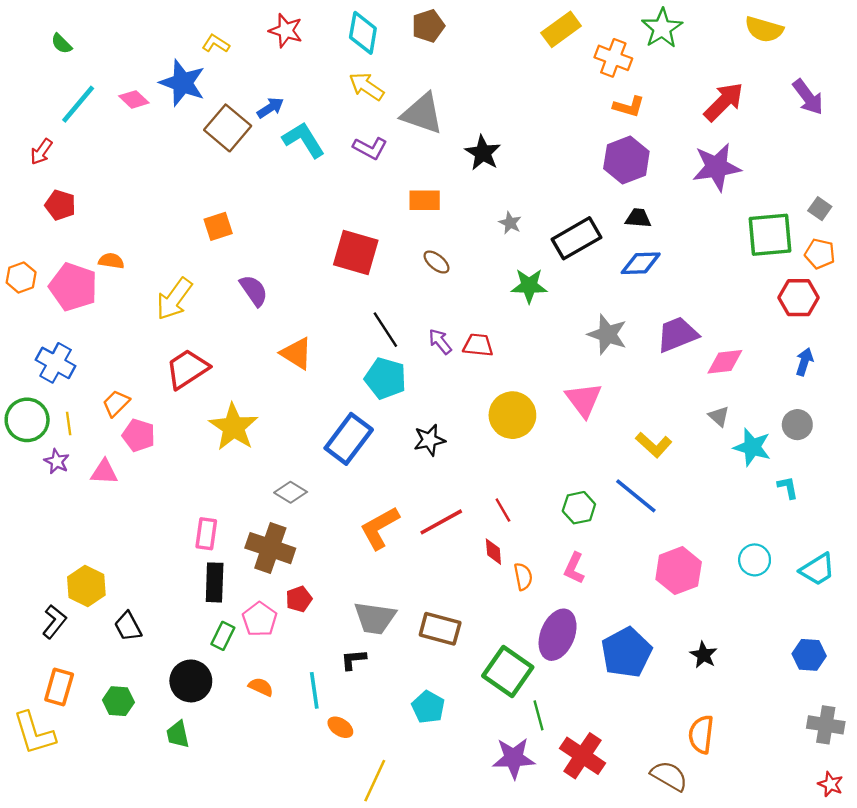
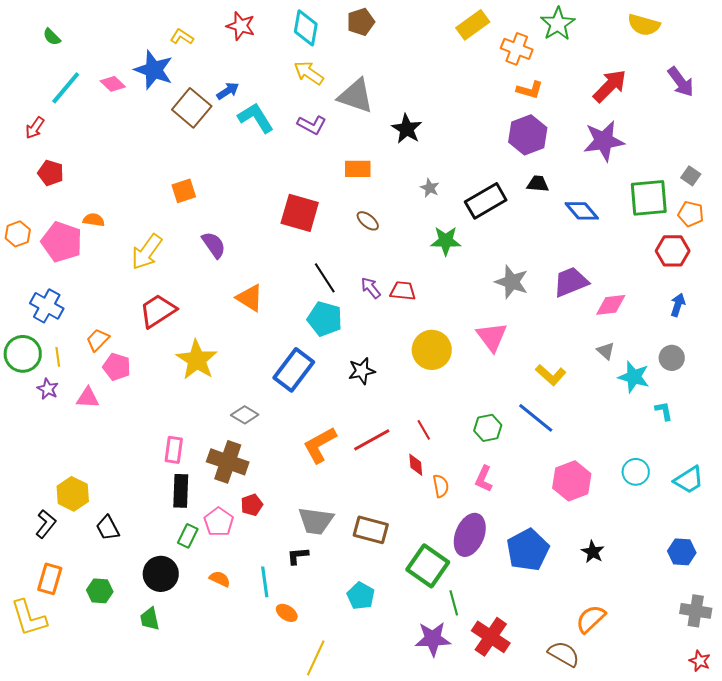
blue diamond: (641, 263) -> (582, 211), moved, turned 52
orange semicircle: (701, 734) -> (591, 619), turned 40

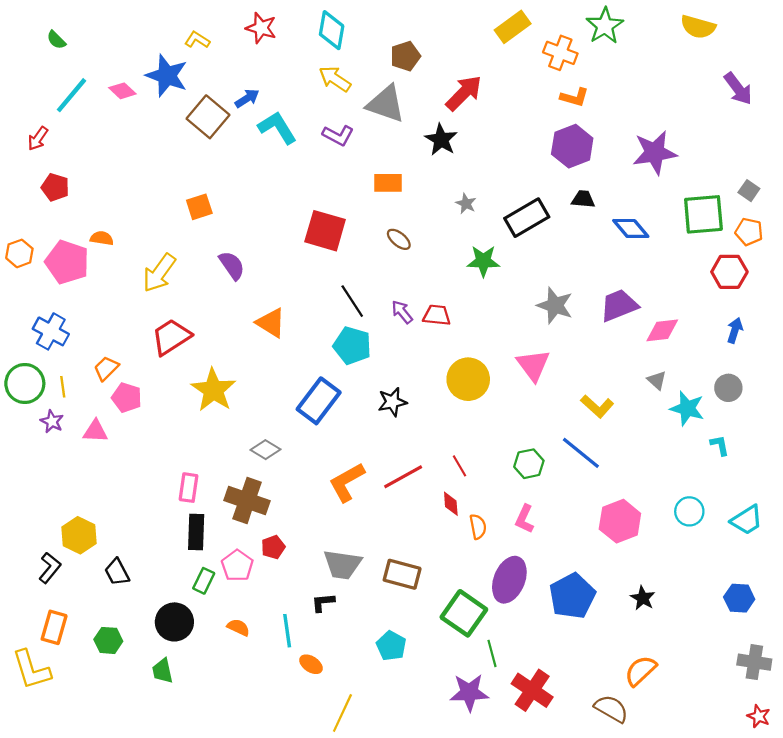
brown pentagon: (361, 22) -> (405, 56), moved
red arrow: (610, 86) -> (464, 93), moved

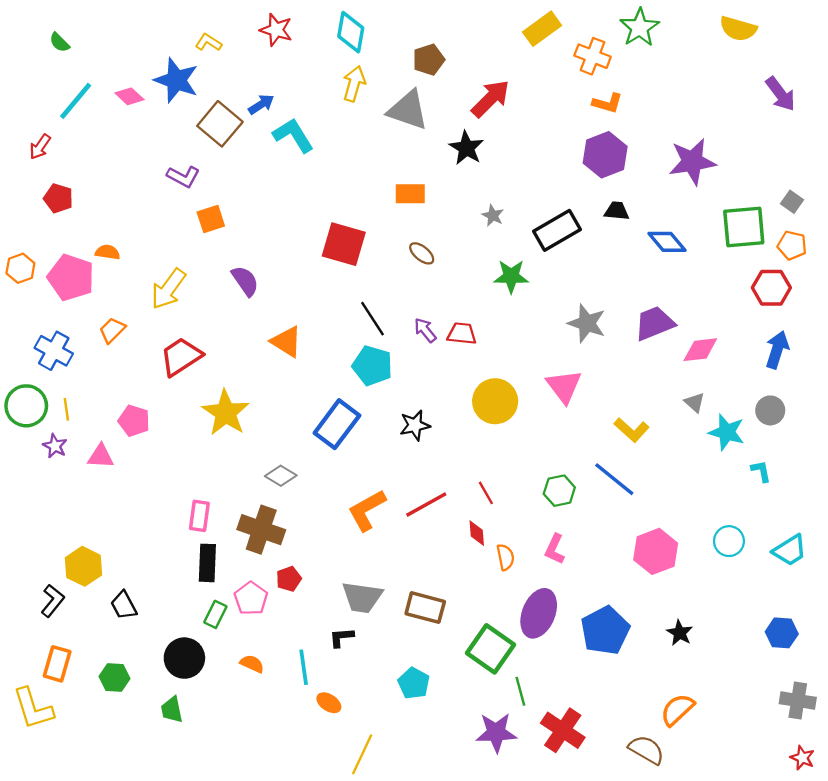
yellow arrow: (335, 79) -> (354, 84), turned 72
purple L-shape: (338, 135) -> (183, 177), moved
blue arrow: (735, 330) -> (777, 350), size x1.4
orange trapezoid: (106, 368) -> (112, 330), moved

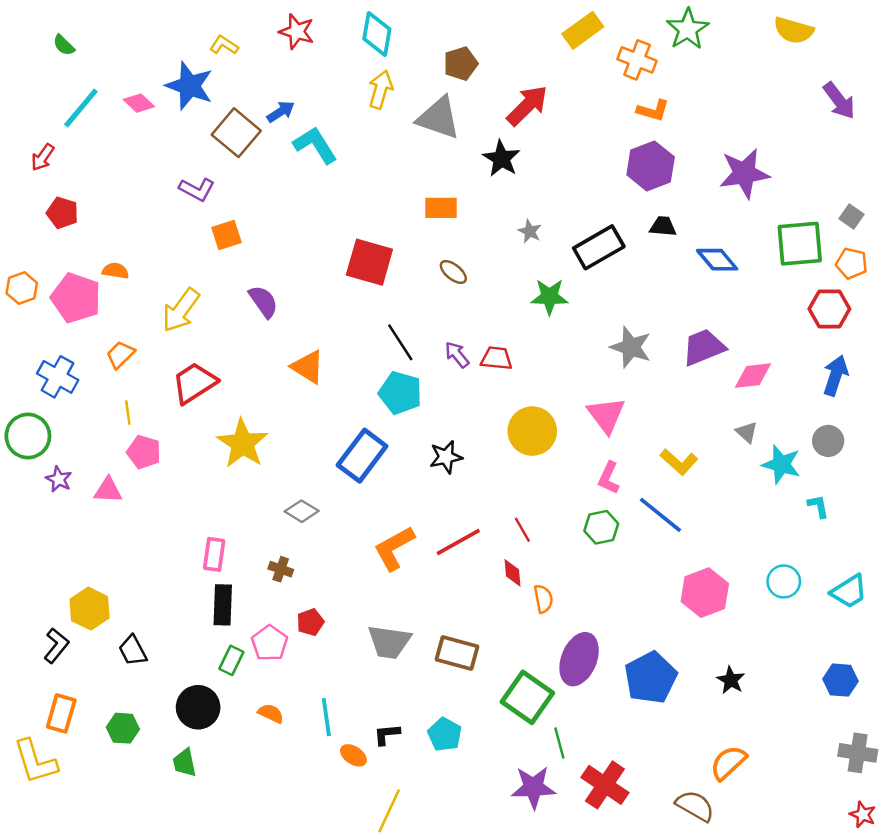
yellow line: (66, 409) -> (128, 413), moved
brown cross: (261, 530) -> (281, 569), size x0.5
pink L-shape: (555, 549) -> (609, 478), moved
black L-shape: (341, 637) -> (387, 734), moved

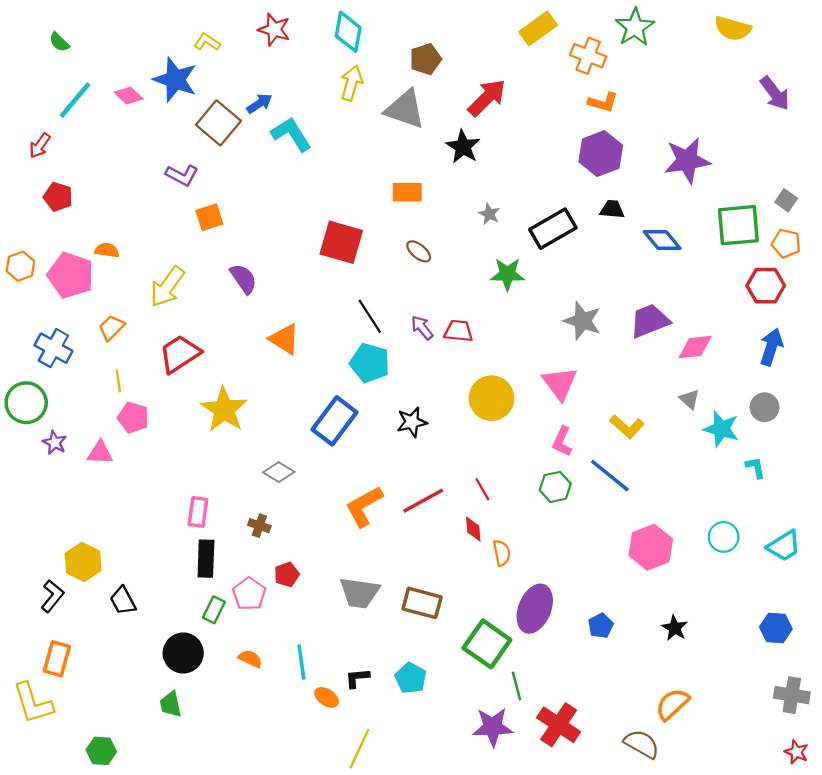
blue pentagon: (651, 678) -> (601, 626), size x0.5
green hexagon: (123, 728) -> (101, 751), moved

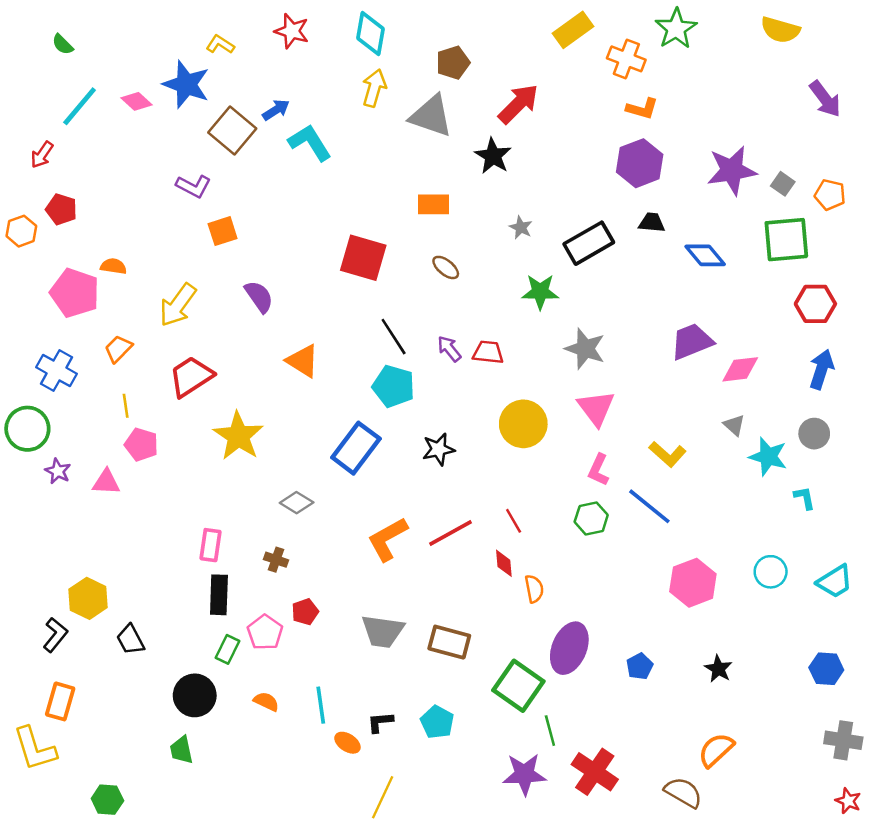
gray square: (786, 200) -> (783, 184), moved
orange pentagon: (786, 243) -> (830, 195), moved
orange hexagon: (20, 266) -> (21, 231), moved
gray star: (582, 321) -> (585, 349), moved

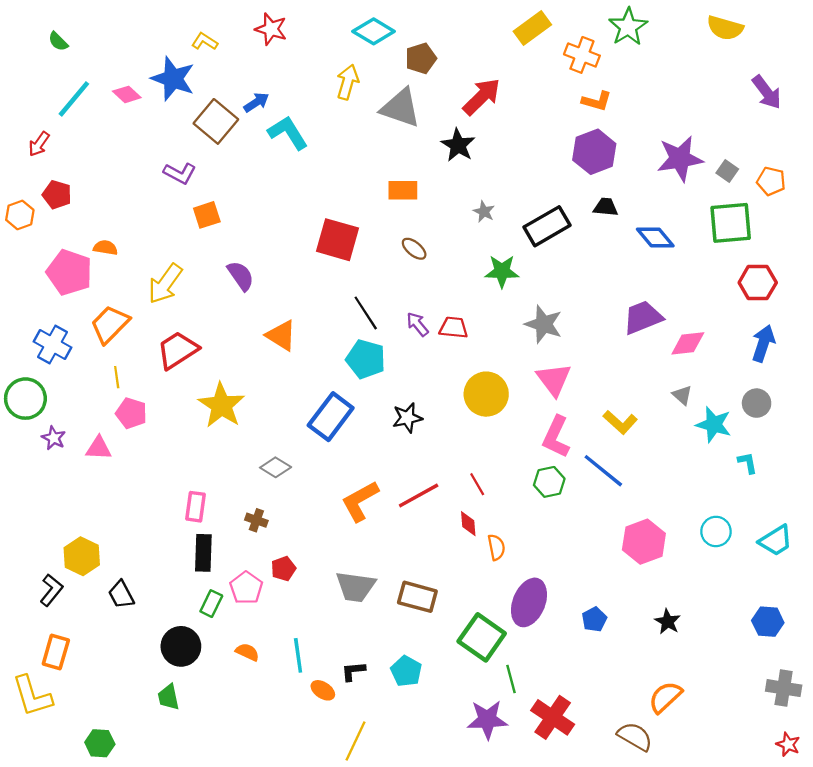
cyan diamond: (371, 33) -> (374, 31), moved, turned -69
orange trapezoid: (118, 349) -> (110, 324), size x1.5
pink L-shape: (598, 470) -> (556, 437), size x1.4

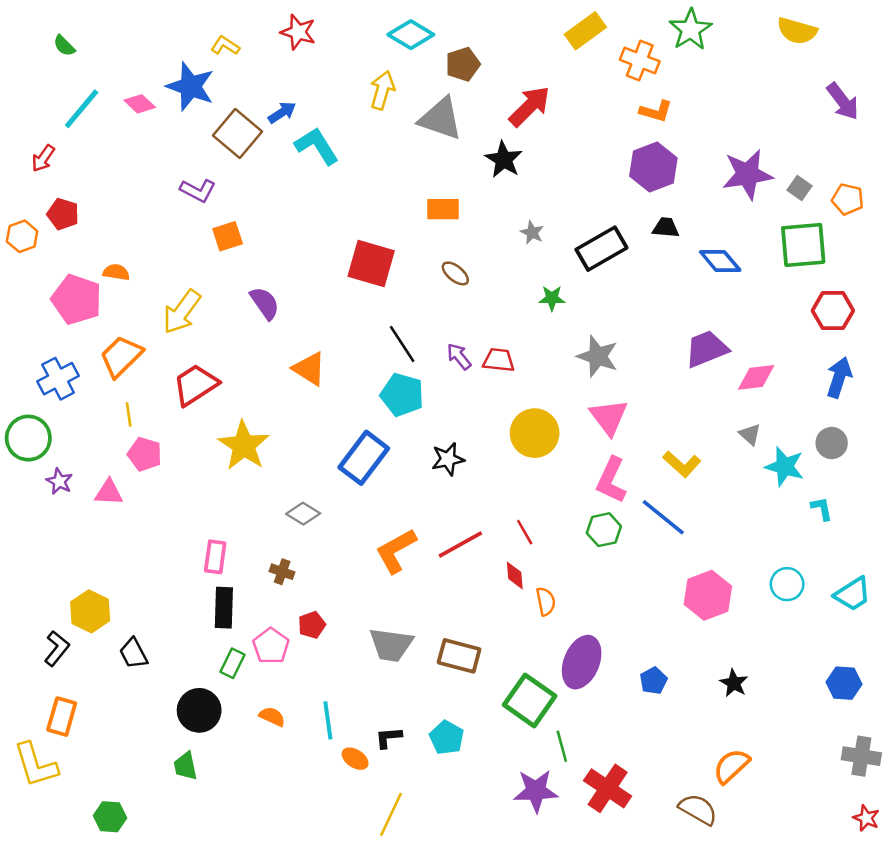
green star: (502, 271) -> (552, 298), size x0.7
blue cross: (52, 344) -> (58, 379), turned 33

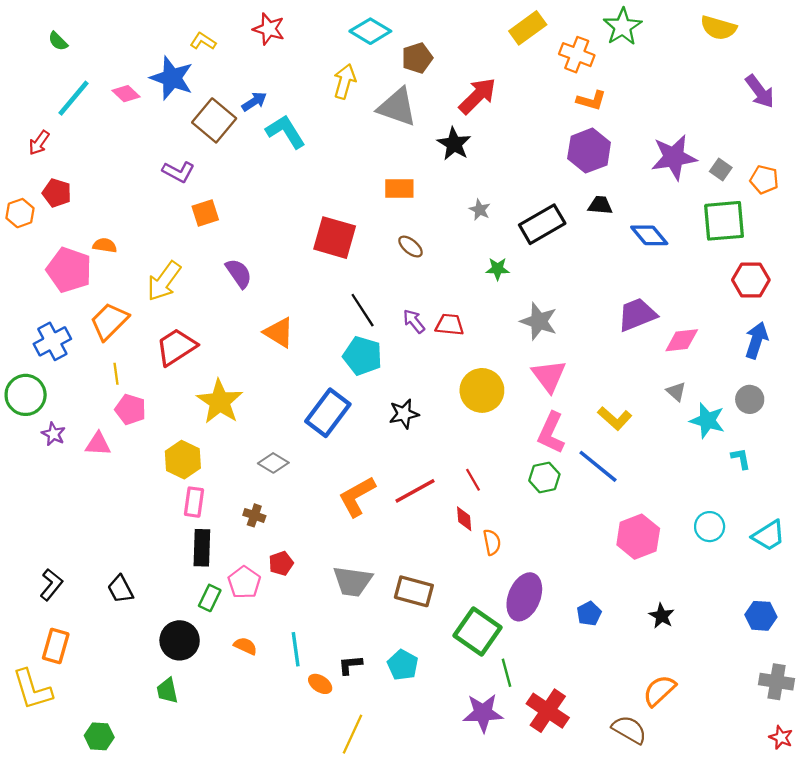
yellow hexagon: (90, 611) -> (183, 460), moved

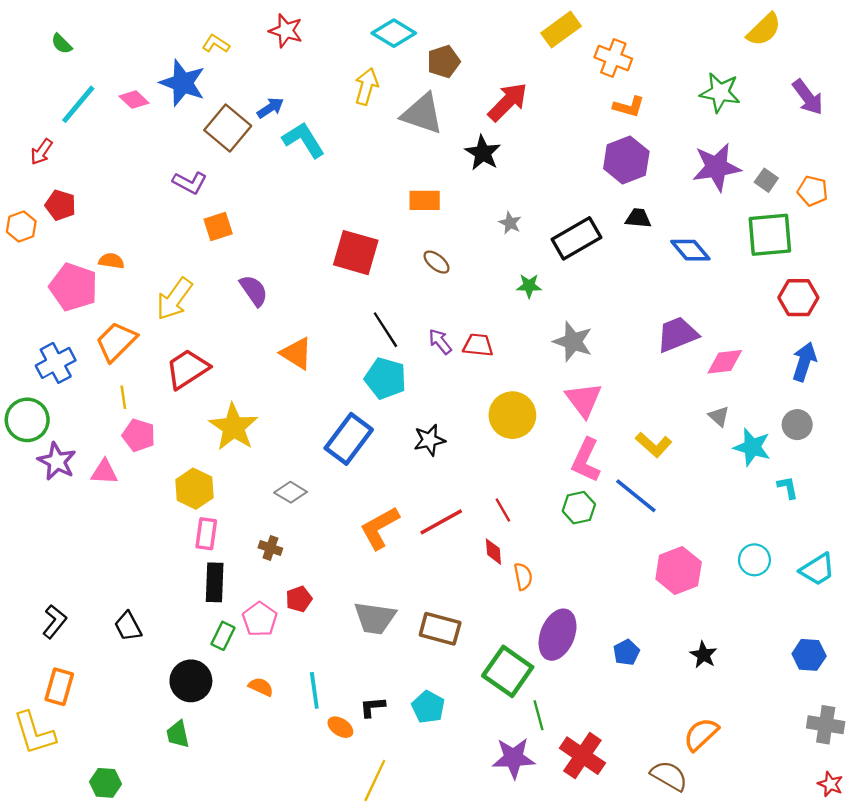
green star: (623, 27) -> (720, 92), moved, turned -30
yellow semicircle: (718, 28) -> (764, 30), turned -60
purple star: (53, 434) -> (57, 461), size x1.5

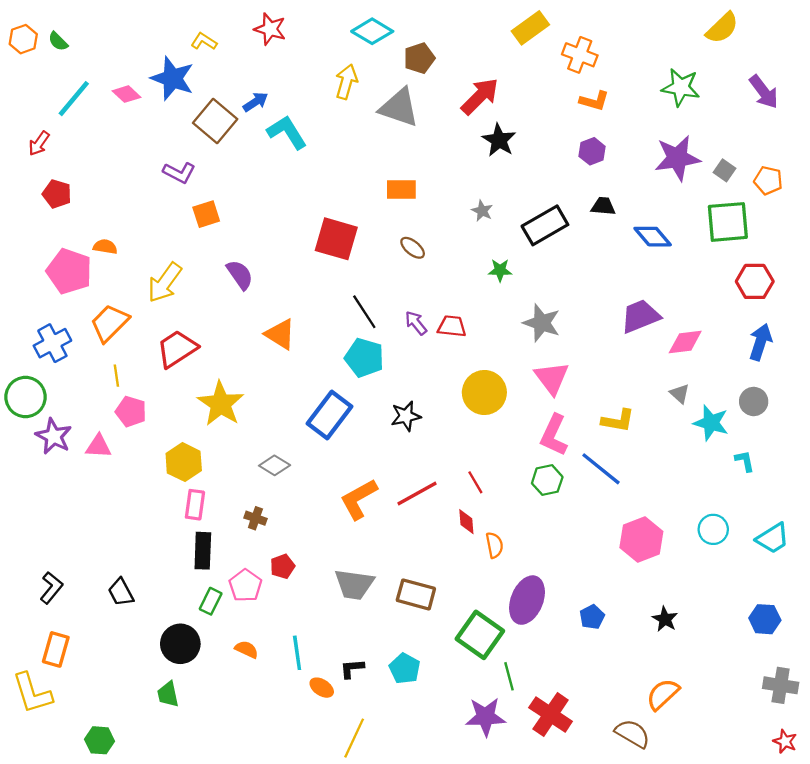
black star: (483, 153) -> (499, 140), moved
purple hexagon: (626, 160) -> (592, 151), size x0.6
orange hexagon: (21, 226) -> (23, 39), moved
yellow L-shape: (654, 445) -> (618, 421), turned -32

